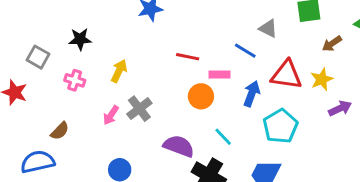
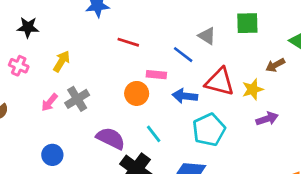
brown arrow: (332, 44) -> (275, 65), moved
red line: (188, 57) -> (128, 42), moved
blue arrow: (252, 94) -> (185, 96), turned -110

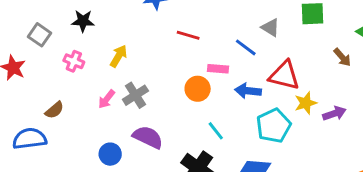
brown arrow: (275, 65) -> (342, 57), turned -102
yellow star: (253, 89) -> (306, 103), moved
purple semicircle: (111, 138) -> (148, 137), moved

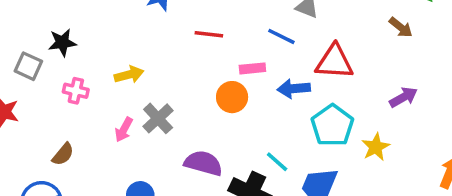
black star: (83, 21) -> (62, 42), moved
yellow arrow: (119, 56) -> (129, 75), turned 55
yellow star: (306, 103) -> (376, 147), moved
cyan line: (216, 131) -> (277, 162), moved
purple semicircle: (148, 137) -> (203, 163), moved

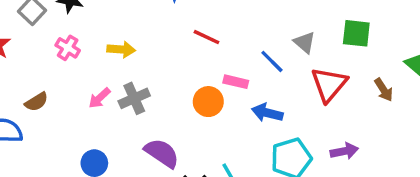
red triangle: (334, 62) -> (329, 84), moved, turned 48
purple arrow: (403, 97) -> (344, 151), moved

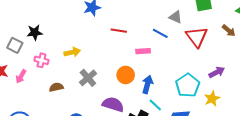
pink arrow: (100, 98) -> (21, 76), moved
brown semicircle: (36, 102) -> (56, 87), moved, turned -144
orange circle: (208, 102) -> (126, 75), moved
blue arrow: (267, 113) -> (147, 84), moved, turned 108

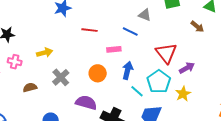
red triangle: (197, 37) -> (166, 53), moved
blue arrow: (147, 84) -> (128, 70), moved
cyan line: (155, 105) -> (137, 91), moved

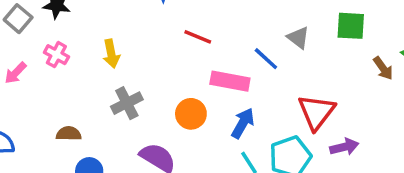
brown arrow: (197, 27) -> (383, 68), moved
pink rectangle: (114, 49) -> (230, 81), size x1.5
yellow arrow: (45, 53) -> (111, 54), turned 77
brown semicircle: (30, 87) -> (69, 134), moved

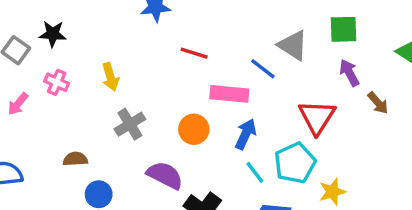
gray triangle: (298, 38) -> (293, 45), size x1.4
brown arrow: (383, 68) -> (378, 103), moved
purple arrow: (344, 147) -> (349, 73), moved, turned -100

